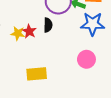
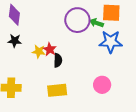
black semicircle: (48, 25) -> (58, 60), moved
pink circle: (86, 59) -> (102, 85), moved

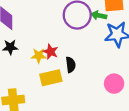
black semicircle: (58, 60) -> (71, 65), moved
yellow rectangle: (57, 90) -> (51, 78), moved

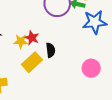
yellow rectangle: (51, 78) -> (32, 62), turned -30

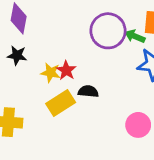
black semicircle: (51, 50) -> (88, 91), turned -88

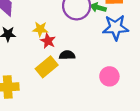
yellow star: (50, 73) -> (40, 29), moved

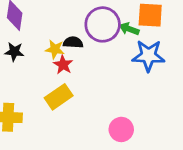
black semicircle: (67, 55) -> (73, 42), moved
pink circle: (109, 76) -> (121, 129), moved

